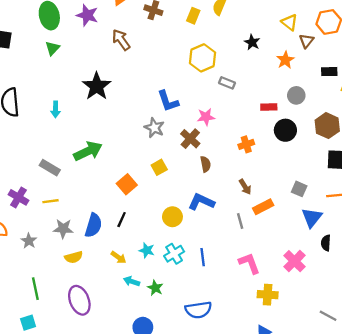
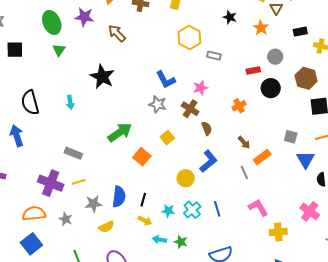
green arrow: (88, 151) -> (120, 132), moved
purple cross: (19, 197) -> (51, 183), size x1.4
blue L-shape: (201, 202) -> (208, 161), turned 125
black line: (122, 220) -> (143, 200), moved
pink cross: (294, 261) -> (310, 211), moved

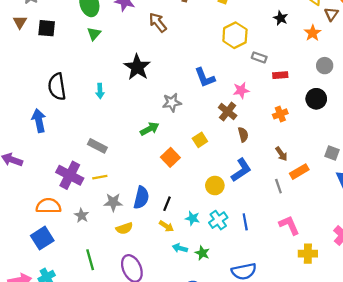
red rectangle: (253, 70) -> (280, 75), moved
gray star: (158, 104) -> (172, 103), moved, turned -30
green arrow: (120, 132) -> (150, 129), size x0.7

